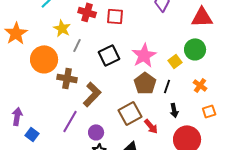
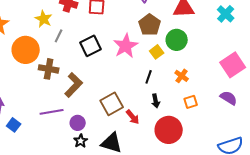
brown pentagon: (145, 83) -> (150, 25), moved
purple line: (70, 121) -> (52, 112), turned 50

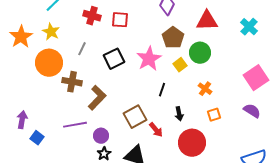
yellow star: (44, 19) -> (51, 32), moved
black line: (149, 77) -> (162, 90), moved

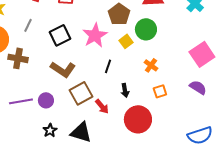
brown L-shape: (97, 98) -> (63, 69), moved, turned 80
purple circle: (101, 136) -> (46, 100), moved

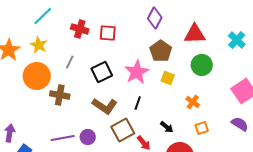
green circle: (146, 29) -> (202, 65), moved
yellow square: (126, 41) -> (168, 78), turned -32
black line: (108, 66) -> (138, 103), moved
black arrow: (125, 90) -> (167, 127), turned -40

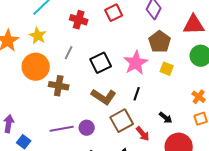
red square: (108, 33) -> (114, 13), moved, turned -30
orange cross: (193, 102) -> (199, 97), moved

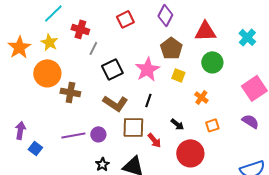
red cross: (79, 20) -> (80, 29), moved
gray line: (69, 53) -> (93, 48), moved
orange cross: (199, 97) -> (201, 97), moved
brown square: (122, 121) -> (133, 127), turned 30

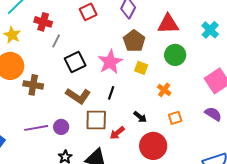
red arrow: (154, 140) -> (117, 133), turned 91

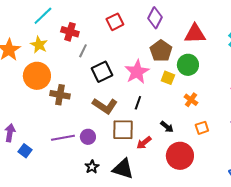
green circle: (175, 55) -> (188, 65), moved

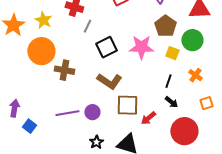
pink star: (137, 72) -> (141, 47), turned 30
black line: (138, 103) -> (168, 81), moved

